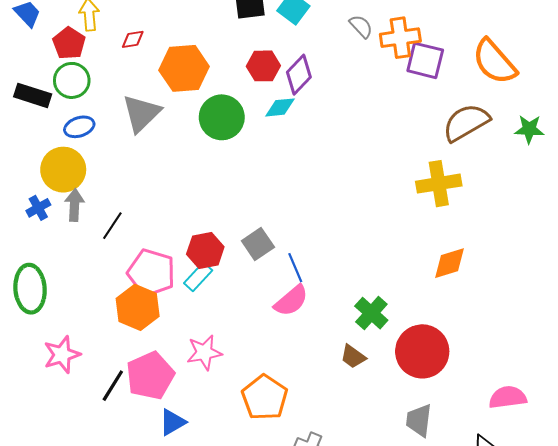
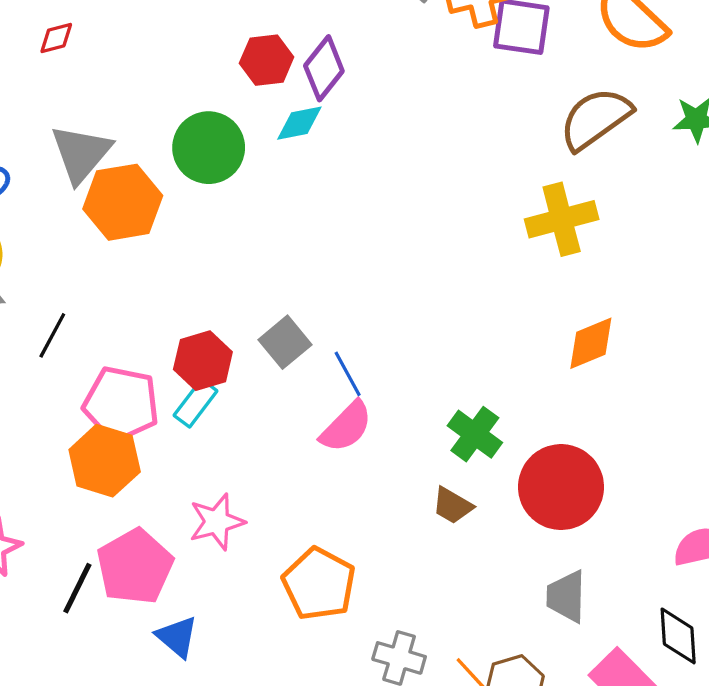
orange hexagon: (184, 68) -> (123, 202), moved
blue triangle: (172, 422) -> (177, 637), turned -44

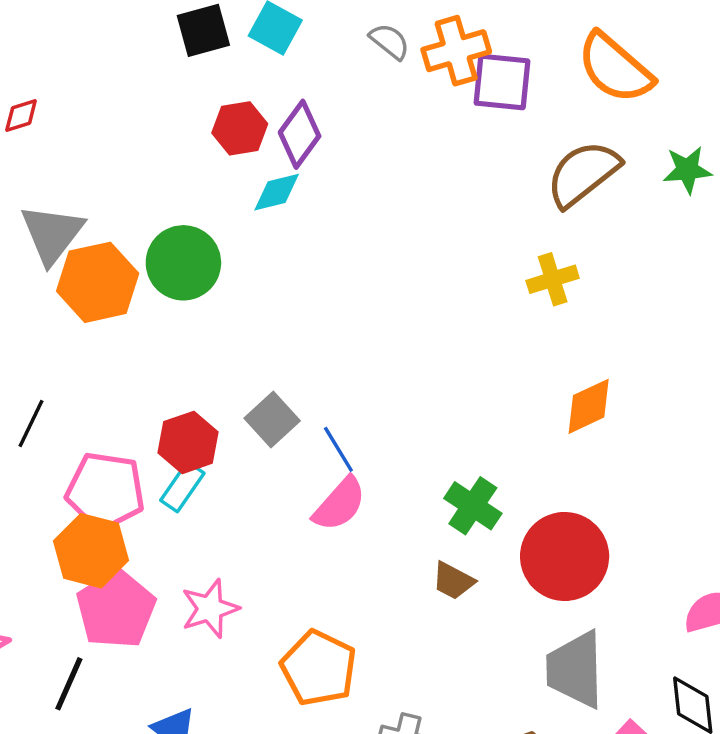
green circle: (209, 148) -> (183, 263), moved
yellow cross: (562, 219) -> (553, 279), size x0.7
pink pentagon: (135, 567) -> (116, 609), moved
gray trapezoid: (566, 596) -> (575, 669), size x1.4

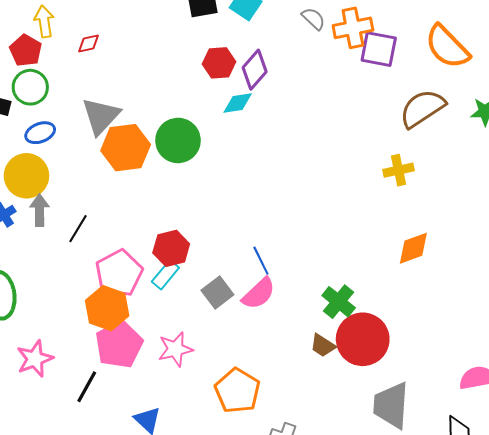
gray square: (272, 420) -> (217, 292), moved
pink pentagon: (105, 491) -> (119, 273), turned 30
red circle: (565, 556) -> (363, 339), moved

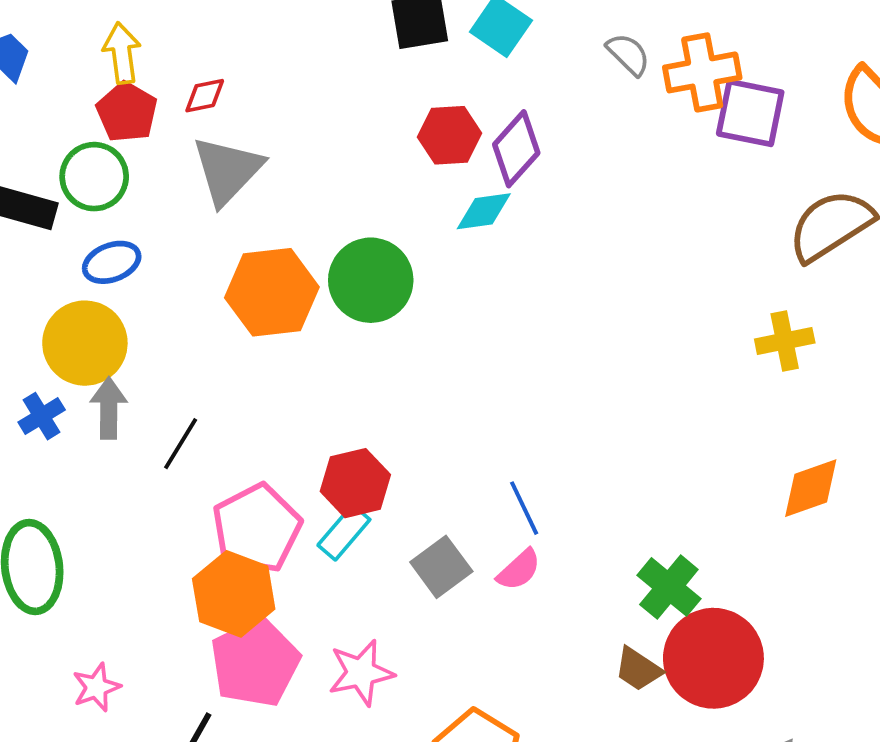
red pentagon: (26, 51) -> (127, 112), moved
gray triangle: (101, 116) -> (227, 170), moved
pink semicircle: (259, 294) -> (519, 570), size x0.7
pink star: (35, 359) -> (96, 687), size x0.7

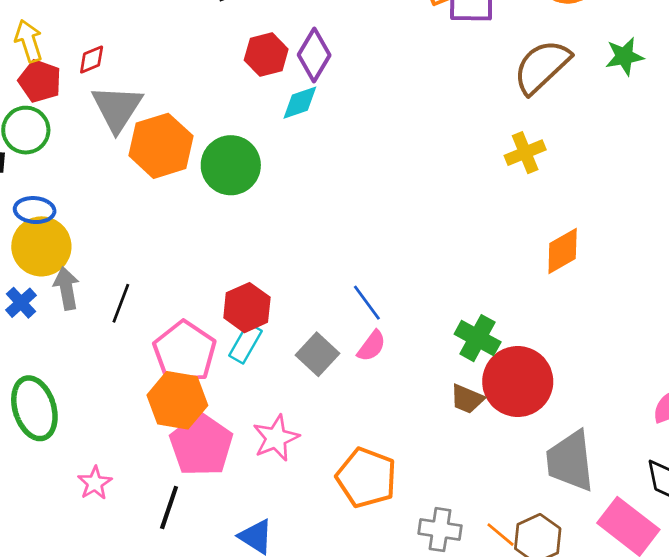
blue ellipse: (112, 262) -> (35, 210), moved, turned 36
orange hexagon: (272, 292) -> (161, 146), moved

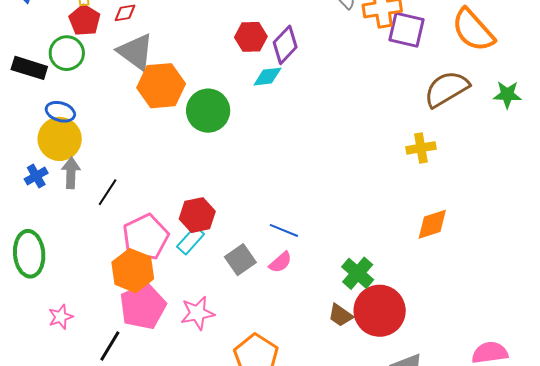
gray triangle: (117, 108) -> (136, 52), turned -39
blue line: (367, 303) -> (284, 230), turned -44

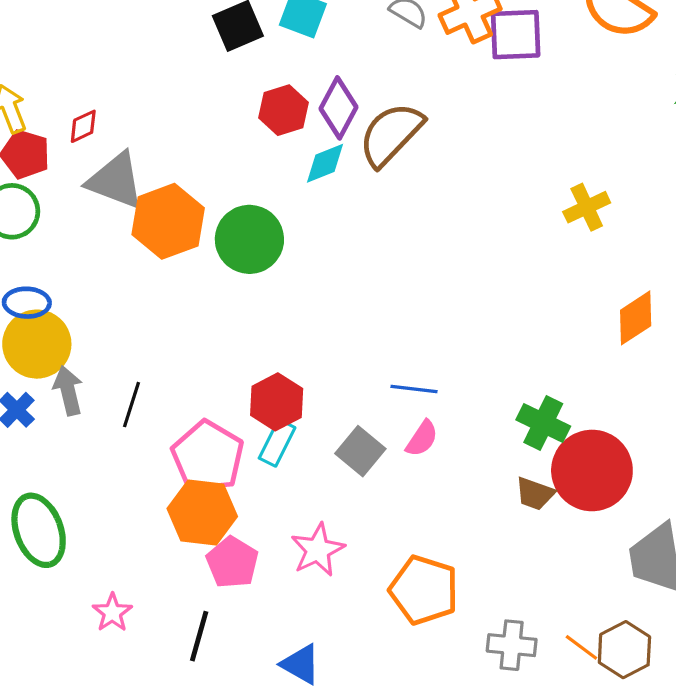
brown semicircle: (447, 89) -> (391, 134), moved
pink pentagon: (143, 306) -> (232, 562), size x0.7

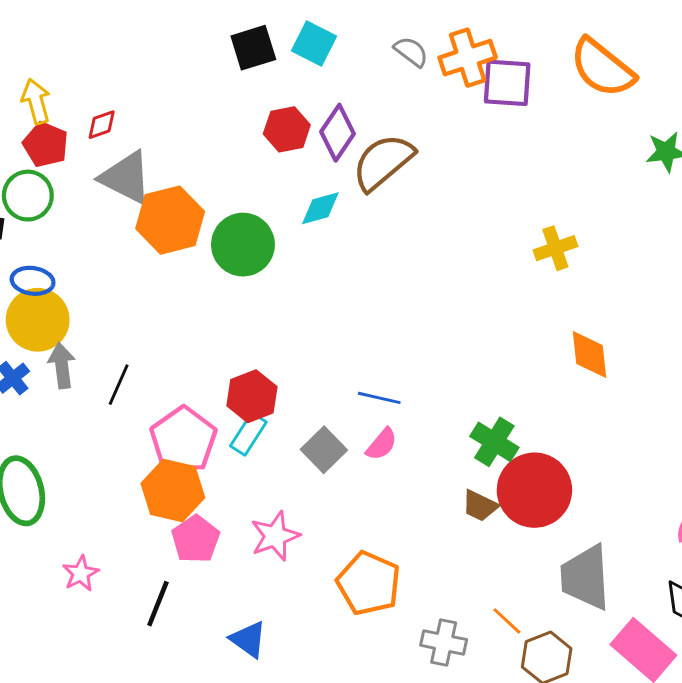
cyan diamond: (325, 163) -> (320, 208), moved
orange diamond: (636, 318) -> (589, 354), turned -69
orange line: (581, 647) -> (507, 621), moved

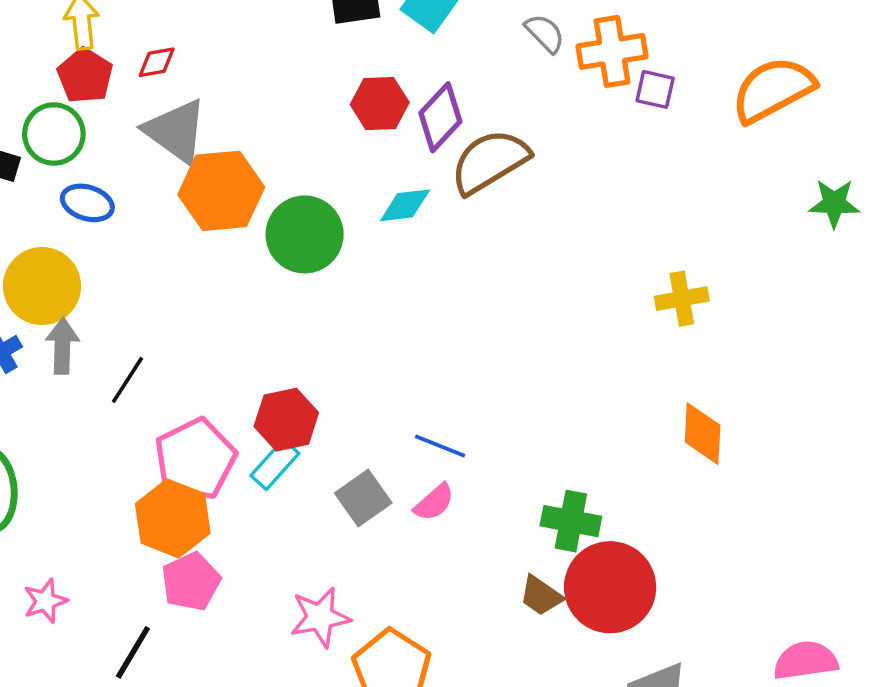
orange semicircle: (602, 68) -> (773, 90), turned 104
purple square: (507, 83) -> (655, 89), size x0.6
blue ellipse: (33, 281) -> (87, 203), moved
green cross: (494, 442) -> (571, 521), turned -30
pink star: (275, 536) -> (320, 617), moved

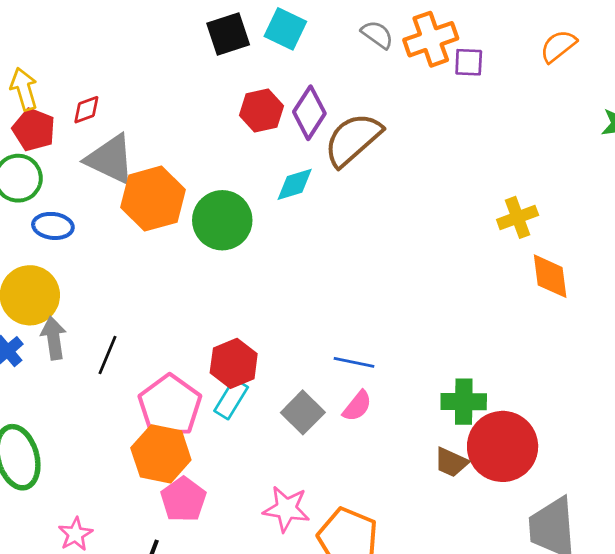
orange semicircle: (773, 90) -> (558, 46), size x0.6
orange diamond: (703, 434) -> (550, 276), moved
pink star: (320, 617) -> (286, 509), turned 30

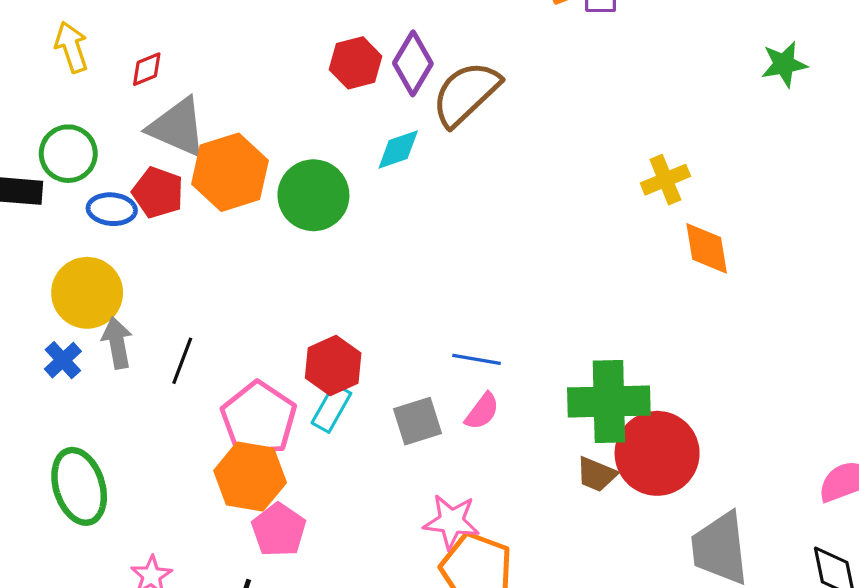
red pentagon: (34, 130) -> (158, 193), moved
green cross: (464, 402) -> (609, 401), size x1.5
gray square: (303, 412) -> (417, 421), turned 30
pink star: (286, 509) -> (451, 522), moved

